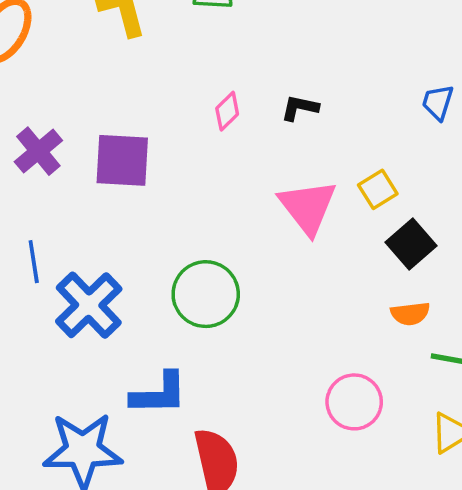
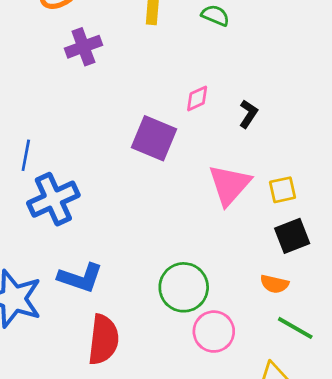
black L-shape: (300, 108) -> (248, 114), turned 92
purple cross: (38, 151) -> (83, 47), moved
purple square: (122, 160) -> (154, 138), moved
green circle: (206, 294) -> (184, 287), moved

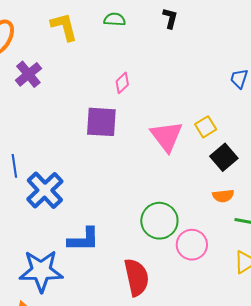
black L-shape: (248, 114) -> (170, 18), moved
red semicircle: (103, 340) -> (136, 277), moved

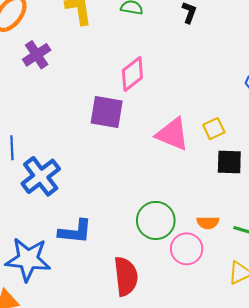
pink diamond: (122, 83) -> (132, 74), size x1.6
pink triangle: (167, 136) -> (172, 134), turned -36
black square: (224, 157) -> (229, 162), turned 36
orange semicircle: (223, 196) -> (208, 223), moved

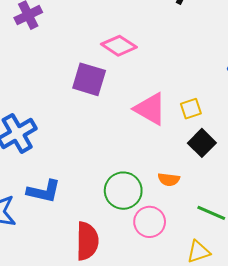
pink diamond: (132, 74) -> (119, 46), turned 64
black square: (229, 162) -> (202, 143), turned 36
orange semicircle: (208, 223) -> (169, 179), moved

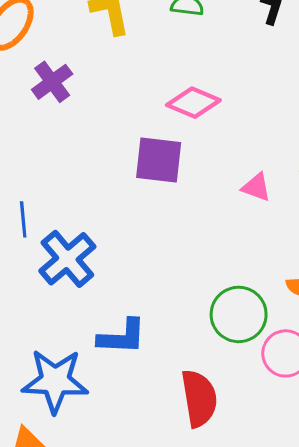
pink triangle: (150, 109) -> (256, 187), size x0.6

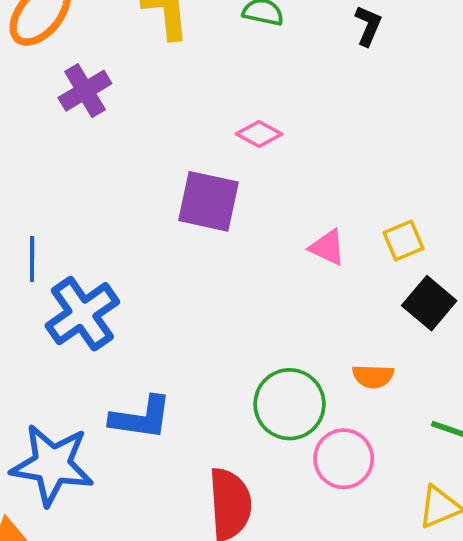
pink diamond: (193, 103) -> (259, 134), size x0.7

